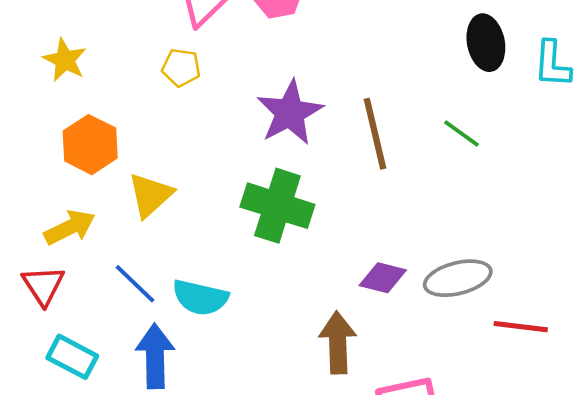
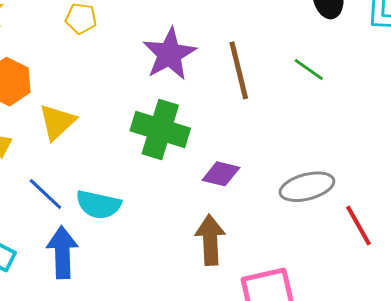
purple diamond: (383, 278) -> (221, 174), moved
red line: (521, 327) -> (358, 225), turned 54

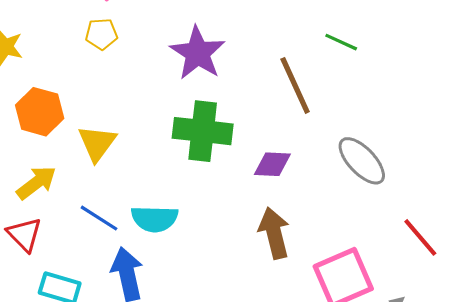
brown line: (239, 70) -> (295, 85), moved
gray ellipse: (307, 187) -> (362, 161), turned 72
red line: (358, 225) -> (420, 237), moved

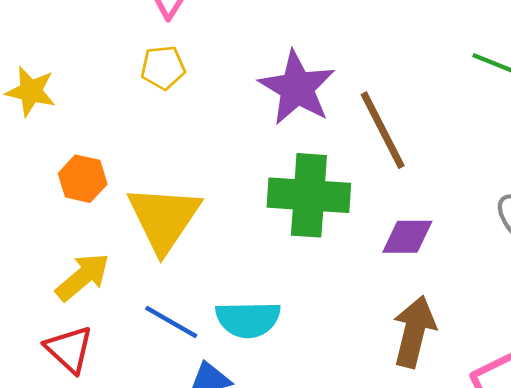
brown line: (295, 85) -> (383, 130), moved
orange hexagon: (40, 112) -> (83, 179), size x0.7
yellow triangle: (97, 143) -> (164, 218), size x1.4
brown arrow: (274, 233) -> (414, 332), turned 30

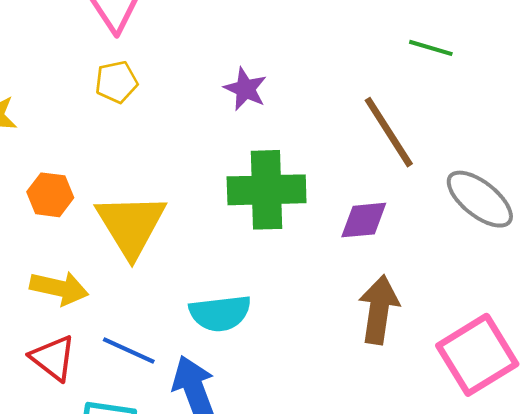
purple star: (297, 88) -> (245, 89), size x0.6
brown line: (383, 130) -> (389, 132), moved
yellow arrow: (83, 277) -> (59, 288), turned 58
blue line: (171, 322) -> (129, 351), moved

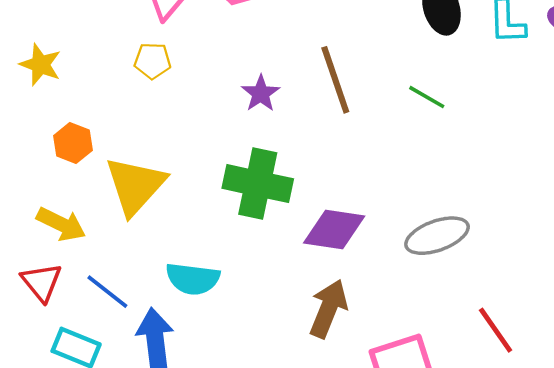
brown line: (389, 132) -> (335, 80), moved
gray ellipse: (480, 199) -> (437, 236), turned -72
purple diamond: (364, 220) -> (334, 229), size x1.4

